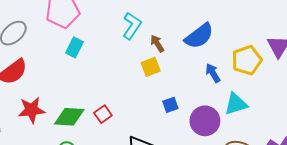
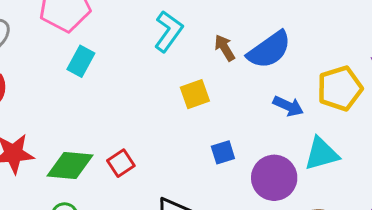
brown arrow: (157, 44) -> (225, 48), moved
blue arrow: (213, 73) -> (288, 106), turned 144

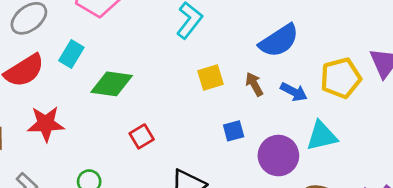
brown arrow: (225, 48) -> (254, 84), moved
cyan rectangle: (81, 61) -> (71, 54), moved
green diamond: (70, 165) -> (112, 84), moved

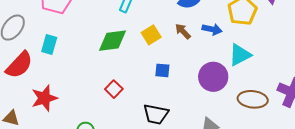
green diamond: (112, 84) -> (112, 41), moved
blue square: (234, 131) -> (162, 70), moved, turned 35

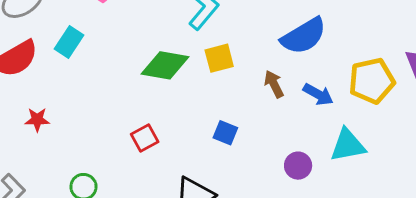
yellow square: (151, 35) -> (219, 58), moved
purple circle: (213, 77) -> (298, 166), size x0.6
red star: (44, 98) -> (37, 120), size x0.6

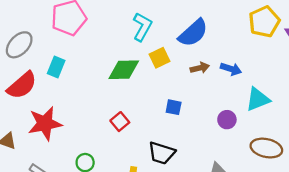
blue semicircle: (304, 36) -> (193, 33), moved
yellow pentagon: (372, 81) -> (264, 22), moved
brown arrow: (274, 84) -> (200, 68), turned 114
red star: (37, 120) -> (45, 123), size x2.0

